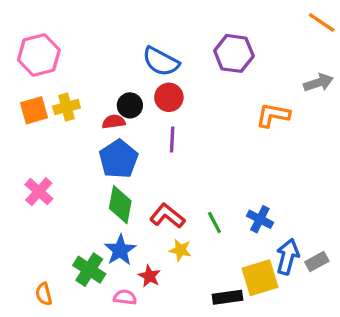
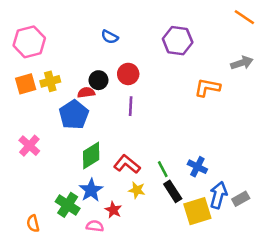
blue semicircle: (161, 62) -> (110, 37), moved, size x0.6
blue pentagon: (119, 159) -> (74, 115), moved
green diamond: (120, 205) -> (91, 156), turned 48
black rectangle: (227, 297) -> (173, 191), moved, turned 65

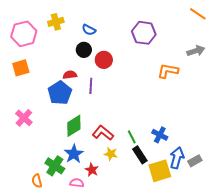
black circle: (99, 80) -> (84, 50), moved
yellow cross: (50, 81) -> (56, 22), moved
purple line: (131, 106) -> (91, 86), moved
orange semicircle: (33, 224) -> (37, 181), moved

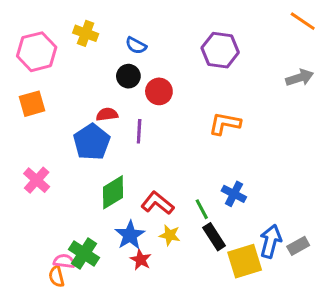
yellow cross: (56, 22) -> (86, 33), turned 35
orange L-shape: (168, 71) -> (225, 124), moved
blue cross: (160, 135) -> (234, 194), moved
blue star: (74, 154) -> (130, 235), moved
pink semicircle: (77, 183) -> (64, 261), moved

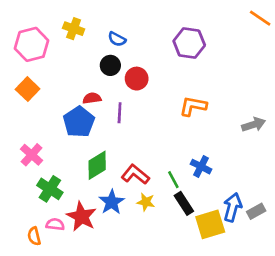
gray arrow: (300, 78) -> (254, 125), moved
orange square: (32, 104) -> (28, 89), turned -30
green cross: (84, 254) -> (50, 189), moved
red star: (141, 260) -> (81, 216), moved, size x1.6
orange semicircle: (57, 276) -> (34, 236), moved

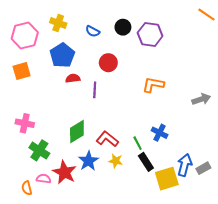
black circle: (110, 65) -> (123, 27), moved
orange square: (28, 89) -> (22, 71), turned 30
blue pentagon: (79, 122) -> (62, 55), moved
pink cross: (32, 155) -> (25, 123), turned -30

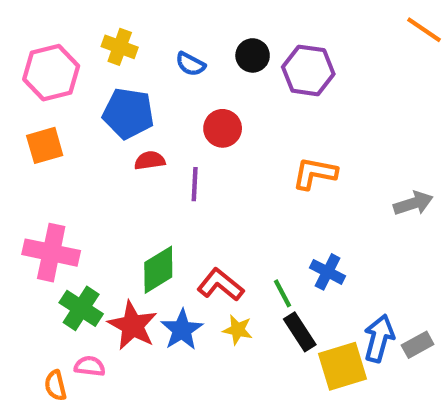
blue pentagon: (62, 55) -> (128, 113), turned -30
pink cross: (25, 123) -> (51, 253), size x1.4
red star: (64, 172) -> (133, 325), moved

